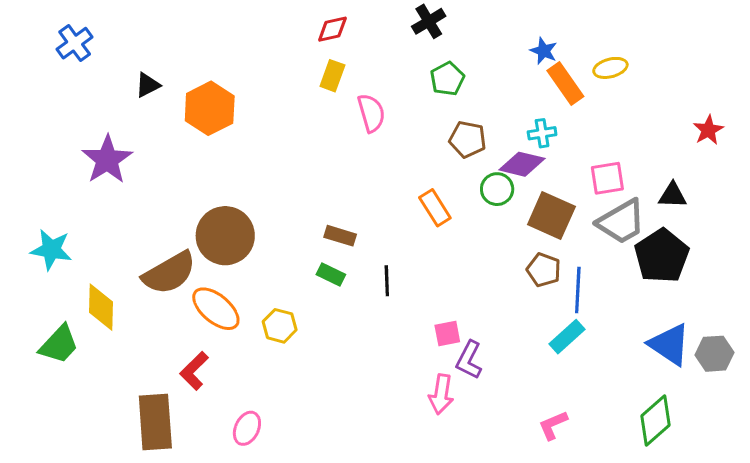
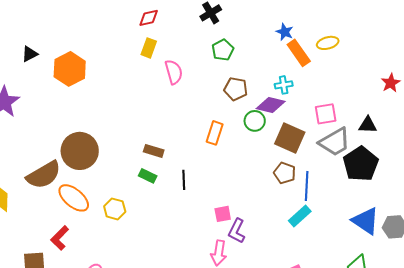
orange rectangle: (435, 208) -> (215, 133), turned 50

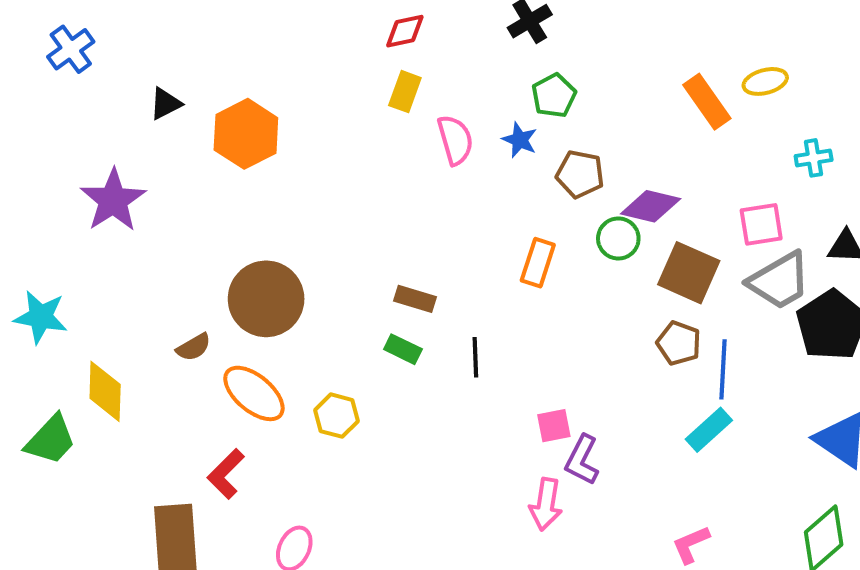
blue star: (285, 32) -> (520, 140), moved
cyan cross: (284, 85) -> (814, 158), moved
brown semicircle: (44, 175) -> (194, 347), size x0.5

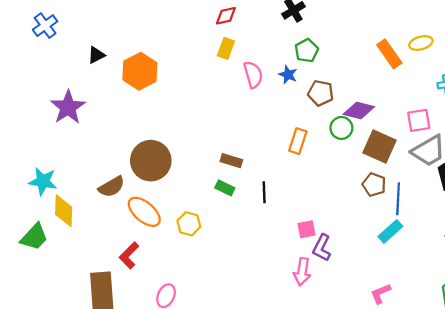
cyan star: (41, 317) -> (43, 181), moved
brown semicircle: (194, 347) -> (112, 187), size x1.4

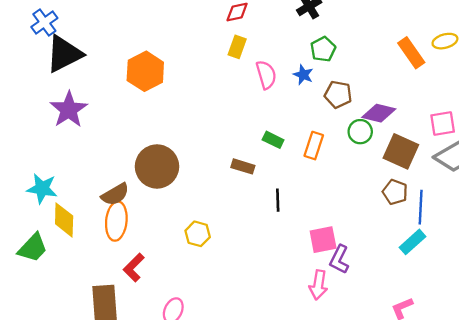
black triangle: (96, 55) -> (64, 54), moved, size x2.0
green rectangle: (225, 188) -> (273, 140), moved
orange ellipse: (144, 212) -> (116, 221), moved, turned 56
pink square: (307, 229) -> (323, 240), size x1.4

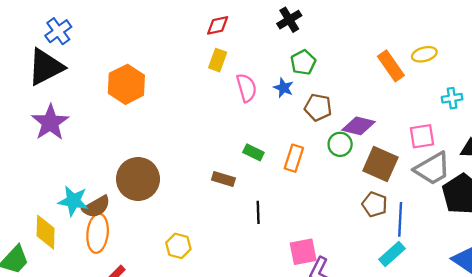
blue cross: (44, 22) -> (58, 31), moved
cyan star: (42, 189) -> (73, 201), moved

